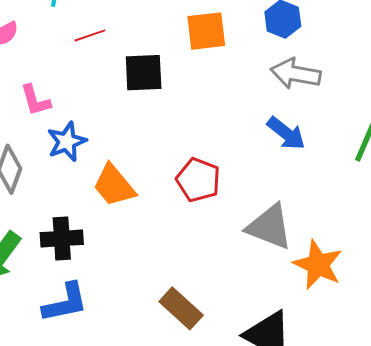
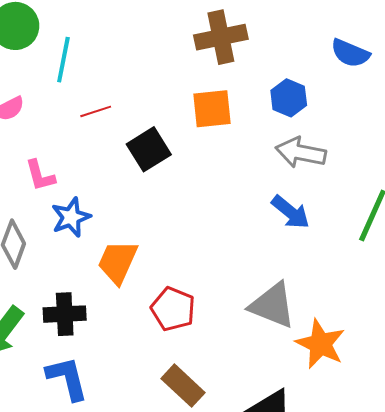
black square: (144, 73) -> (149, 149), turned -30
red pentagon: (198, 180) -> (173, 309), moved
orange trapezoid: (114, 186) -> (118, 262), turned 63
blue L-shape: (65, 303) -> (67, 378), turned -93

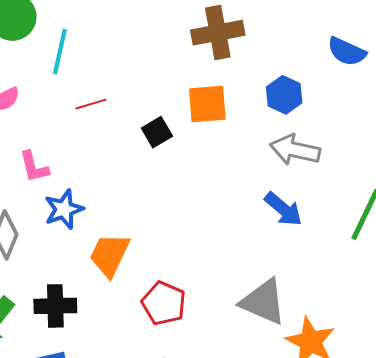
black square: (149, 149) -> (157, 132), moved, size x0.7

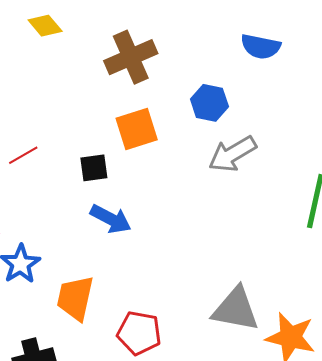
black square: (157, 132) -> (94, 168), turned 36
gray arrow: (295, 150) -> (232, 154), turned -30
blue arrow: (283, 209) -> (111, 219), moved

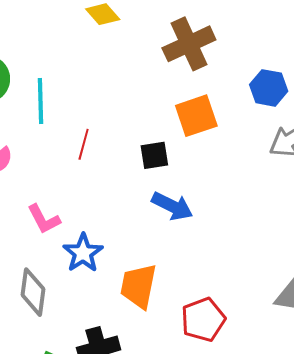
red line: (23, 155) -> (84, 144), turned -44
red pentagon: (139, 333) -> (203, 319), turned -30

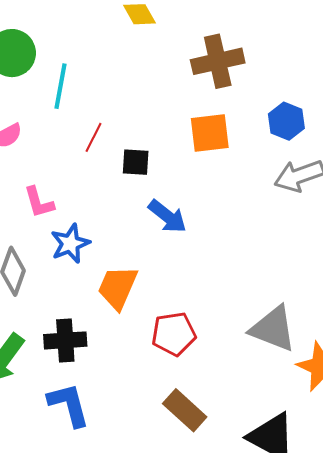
black square: (154, 155) -> (136, 162), moved

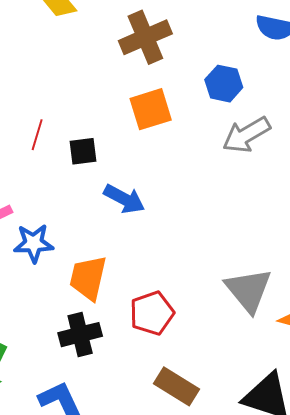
blue star: (70, 244) -> (34, 243), turned 30
gray triangle: (273, 329) -> (248, 290), turned 40
black cross: (65, 340) -> (80, 335), moved

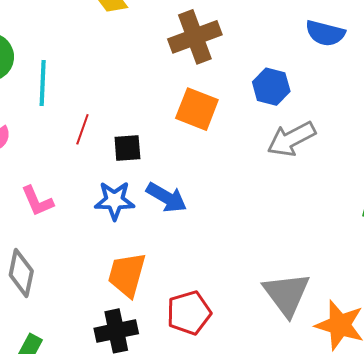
orange square: (151, 109) -> (197, 109), turned 36
blue star: (34, 243) -> (115, 201), moved

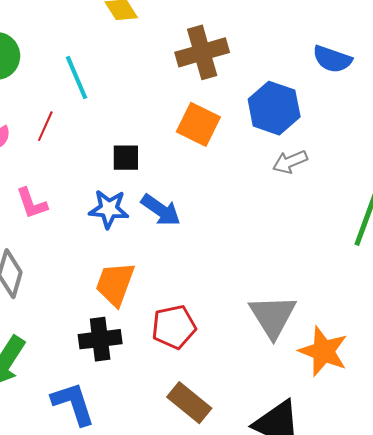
cyan line: (43, 83) -> (77, 78), moved, turned -30
blue hexagon: (271, 87) -> (274, 108), size x1.4
red line: (82, 129) -> (45, 126), moved
gray arrow: (291, 139) -> (290, 162), size x0.7

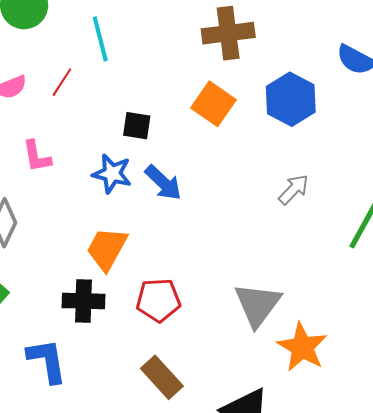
gray arrow: (290, 162) -> (294, 189), moved, turned 148

